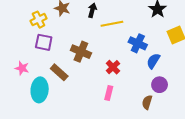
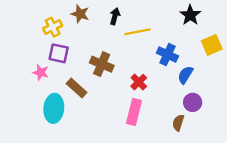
pink star: (22, 68) -> (41, 72), moved
pink rectangle: (109, 93) -> (134, 112), size x1.5

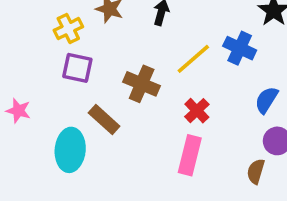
yellow line: (138, 32) -> (193, 59), moved, turned -30
blue cross: (167, 55) -> (240, 48), moved
pink star: (41, 72) -> (18, 111), moved

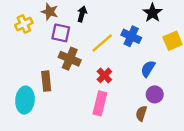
purple square: (77, 68) -> (61, 33), moved
brown rectangle: (104, 120) -> (46, 81), turned 42

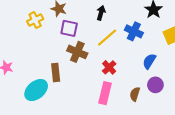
black arrow: (82, 14) -> (101, 13), moved
cyan ellipse: (25, 100) -> (36, 90), turned 45
brown semicircle: (141, 113) -> (135, 94), moved

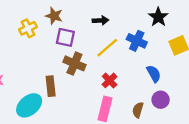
black arrow: (101, 13) -> (100, 20), turned 72
blue semicircle: (149, 61) -> (154, 74), turned 119

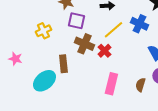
yellow cross: (28, 28) -> (43, 31), moved
red cross: (110, 80) -> (104, 51), moved

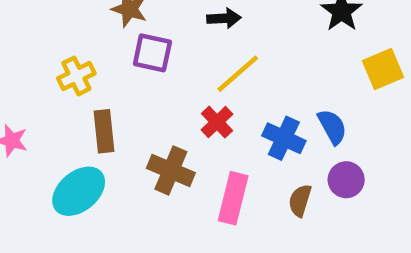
blue cross: (139, 24) -> (284, 138), moved
brown cross: (84, 44) -> (171, 170), moved
brown rectangle: (63, 64) -> (104, 131), moved

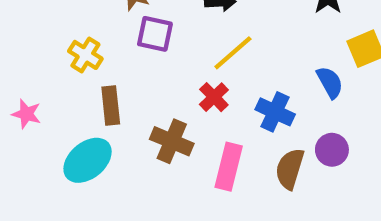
yellow cross: (76, 76) -> (85, 55), turned -32
blue semicircle: (332, 127) -> (330, 82), moved
brown semicircle: (300, 200) -> (290, 169), size x1.4

